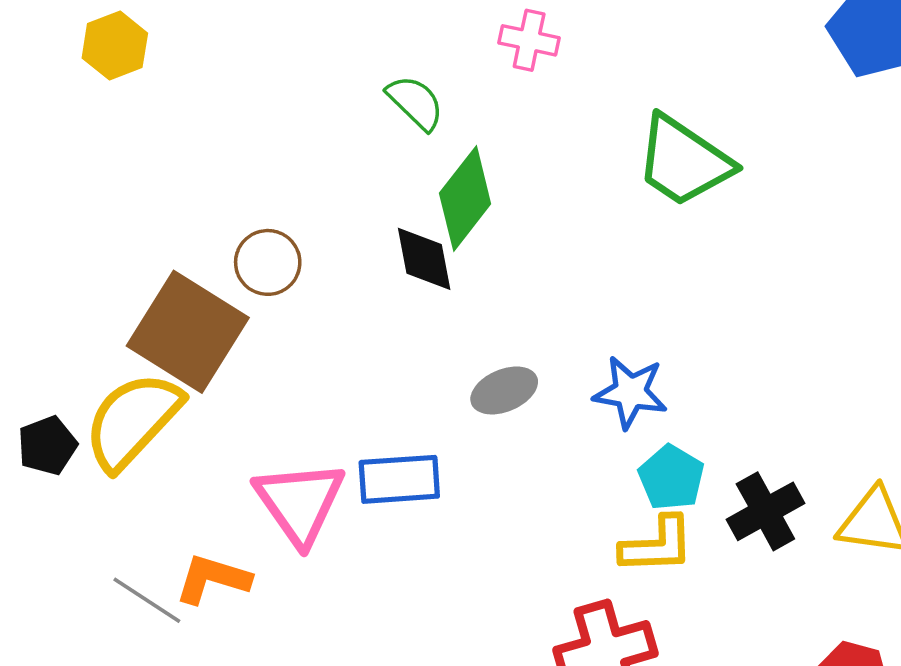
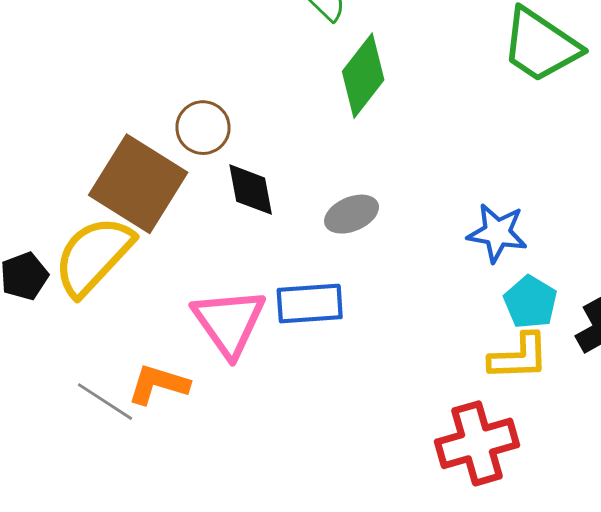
black diamond: (424, 259) -> (251, 190), moved
gray ellipse: (504, 390) -> (352, 214), moved

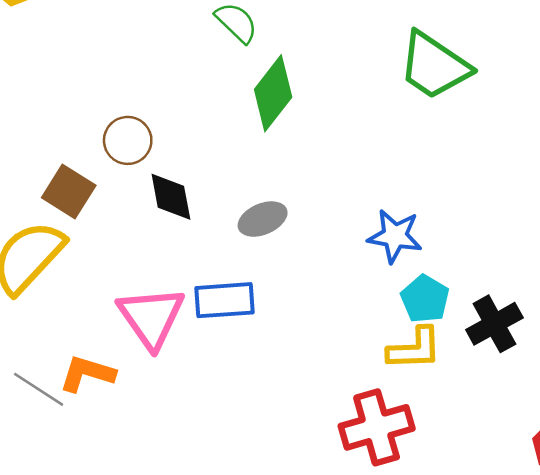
brown square: (138, 184) -> (69, 192), size x0.6

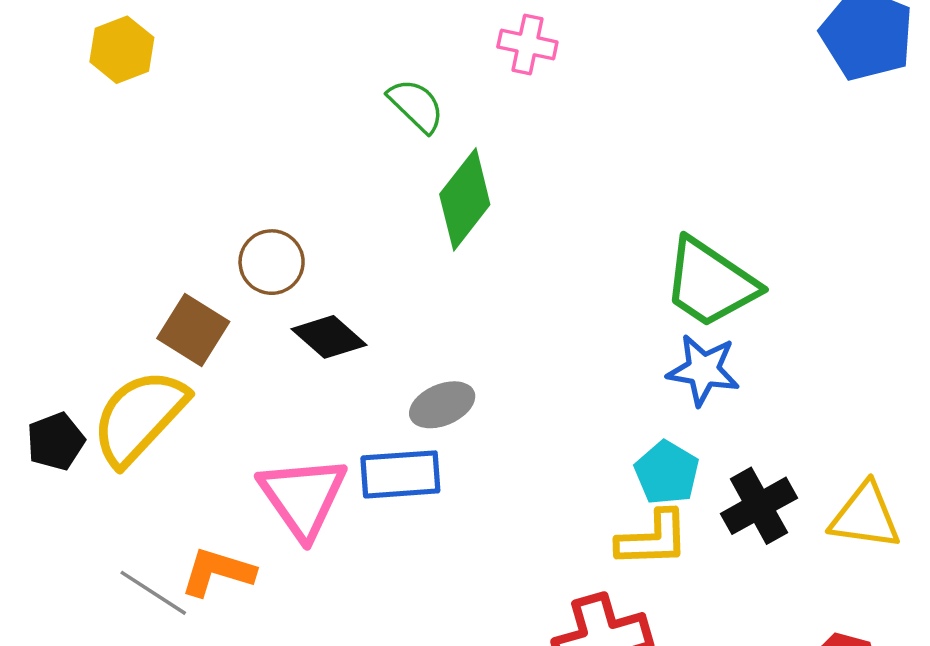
green trapezoid: (434, 66) -> (710, 283), moved
black diamond: (171, 197) -> (329, 337), turned -38
gray ellipse: (263, 219) -> (442, 405), moved
blue star: (395, 236) -> (703, 370), moved

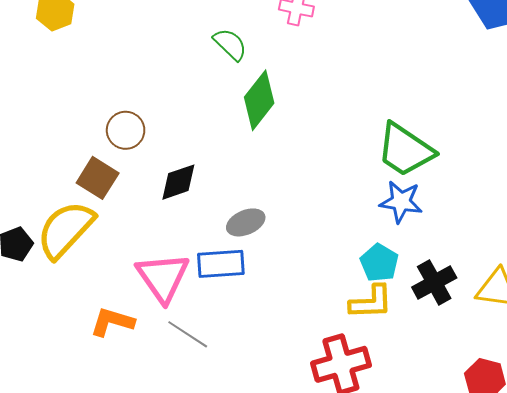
brown circle: (272, 262) -> (126, 130), moved
black diamond: (329, 337) -> (178, 182), turned -60
gray line: (153, 593) -> (188, 334), moved

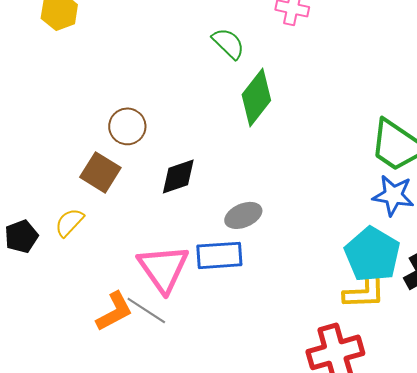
yellow semicircle: (65, 230) -> (69, 222), size x0.5
cyan pentagon: (379, 263) -> (372, 254), size x1.5
orange L-shape: (112, 322) -> (114, 311), turned 135
gray line: (188, 334) -> (146, 310), moved

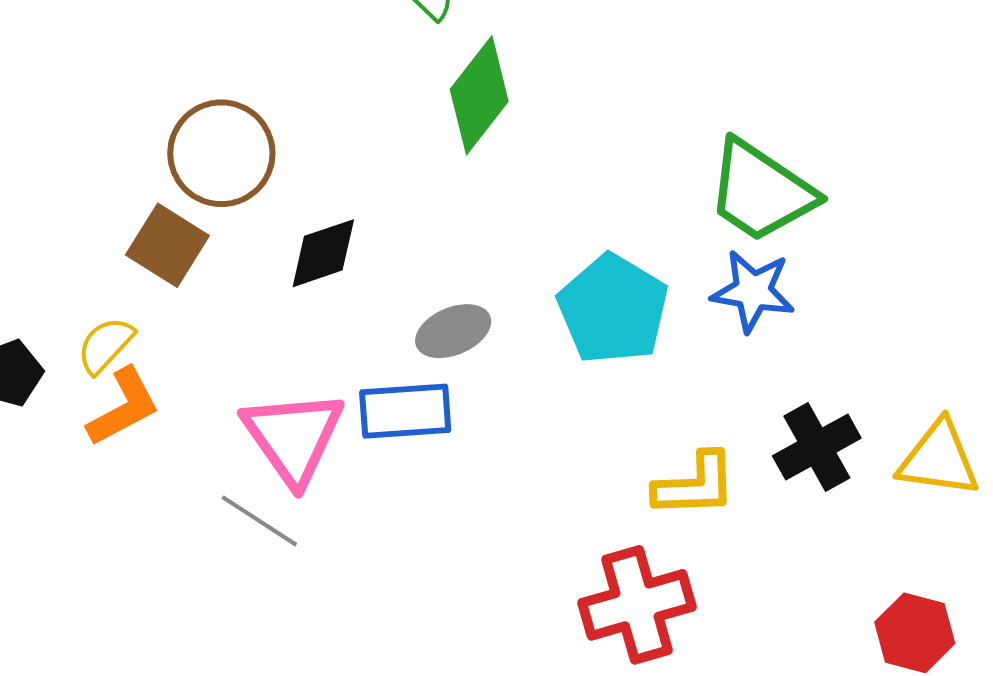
brown circle: (127, 126) -> (221, 153), size x1.4
cyan pentagon: (372, 254) -> (613, 309), moved
orange L-shape: (114, 311) -> (123, 407), moved

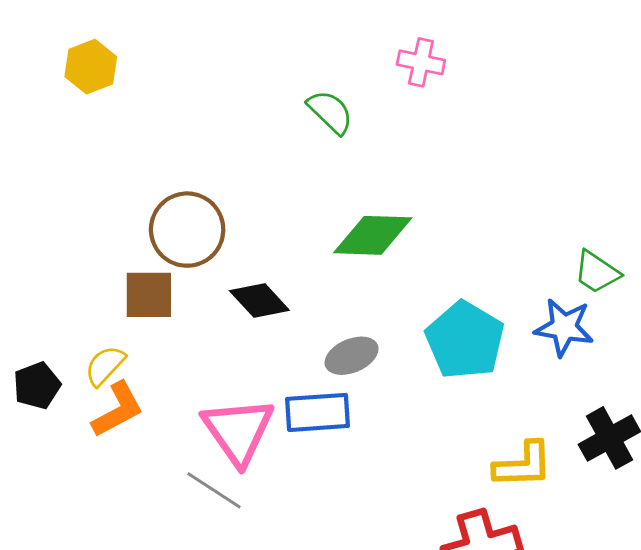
green diamond: (479, 95) -> (373, 235), moved, turned 54
green trapezoid: (761, 191) -> (597, 272), moved, size x0.6
brown square: (167, 245) -> (149, 295), turned -32
black diamond: (323, 253) -> (259, 300), turned 66

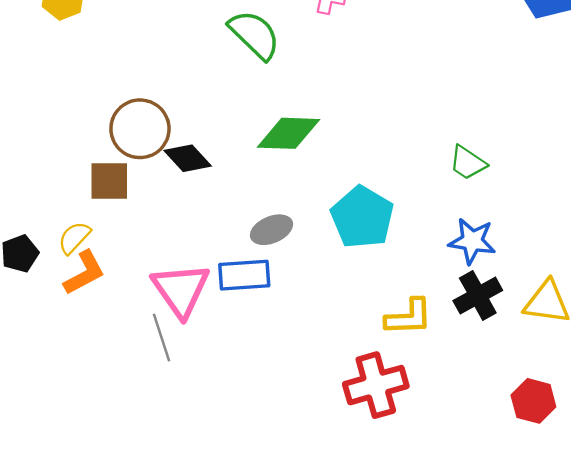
green semicircle: (330, 112) -> (254, 35), size x1.4
black diamond: (259, 300) -> (188, 158), moved
blue star: (564, 327) -> (472, 241), moved
gray line: (214, 490) -> (161, 337), turned 39

